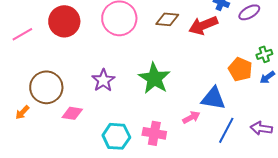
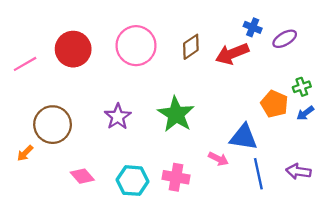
brown diamond: (167, 19) -> (191, 47), turned -40
pink diamond: (72, 113) -> (82, 176), moved, turned 40
pink arrow: (191, 117) -> (218, 159), turned 54
blue line: (226, 130) -> (258, 174), turned -40

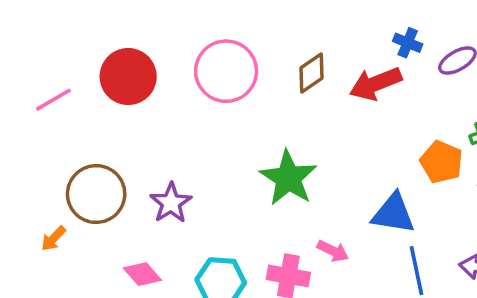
purple star: (118, 117) -> (171, 203), moved
pink arrow: (218, 159) -> (333, 251), moved

